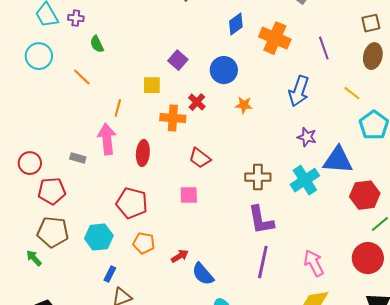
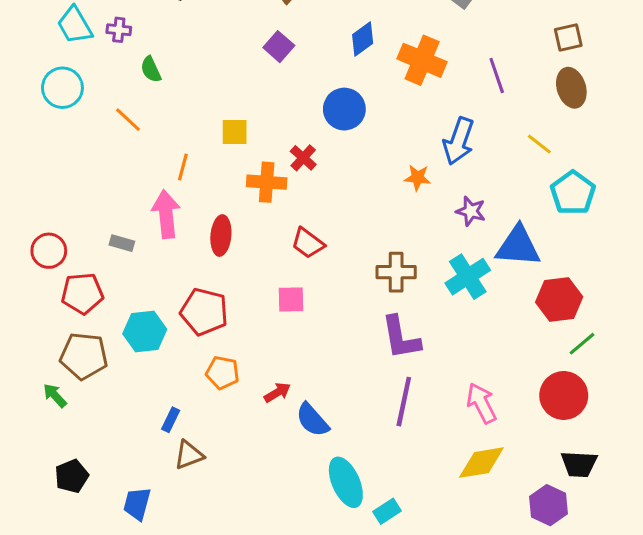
brown ellipse: (373, 56) -> (571, 88), turned -30
purple square: (178, 60) -> (279, 47), moved
orange star: (244, 105) -> (417, 178), moved
cyan hexagon: (99, 237) -> (145, 331), moved

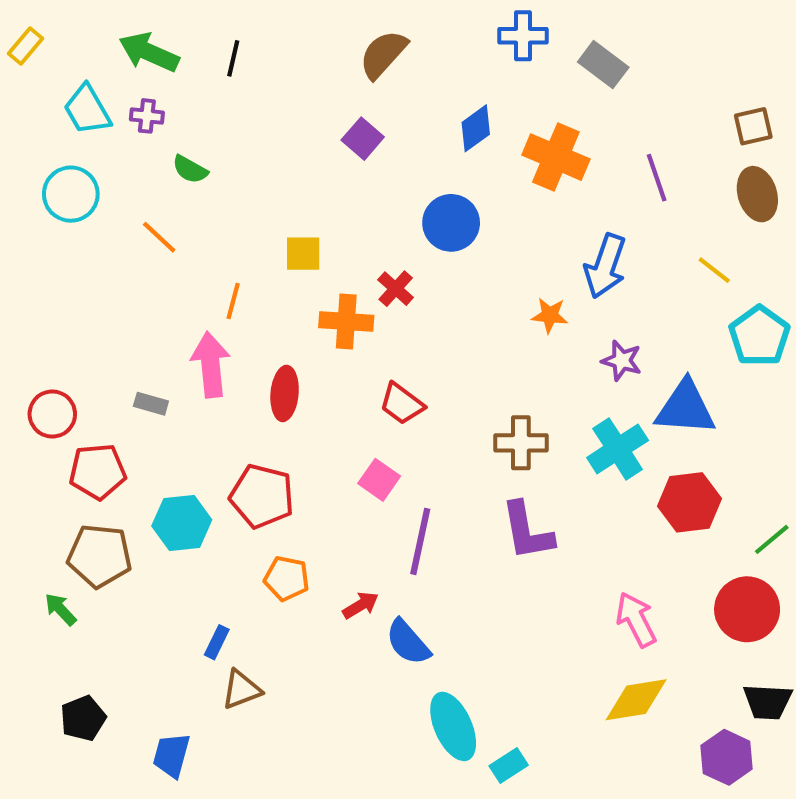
green semicircle: (151, 69) -> (190, 169), turned -36
pink square: (291, 299) -> (379, 480), turned 36
red hexagon: (559, 299) -> (690, 502), moved
purple line: (404, 402) -> (420, 541), moved

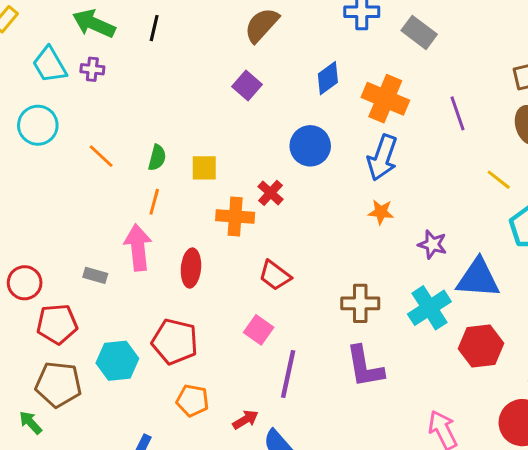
green semicircle: (190, 169) -> (157, 158), moved, turned -105
blue arrow: (605, 266) -> (382, 158), moved

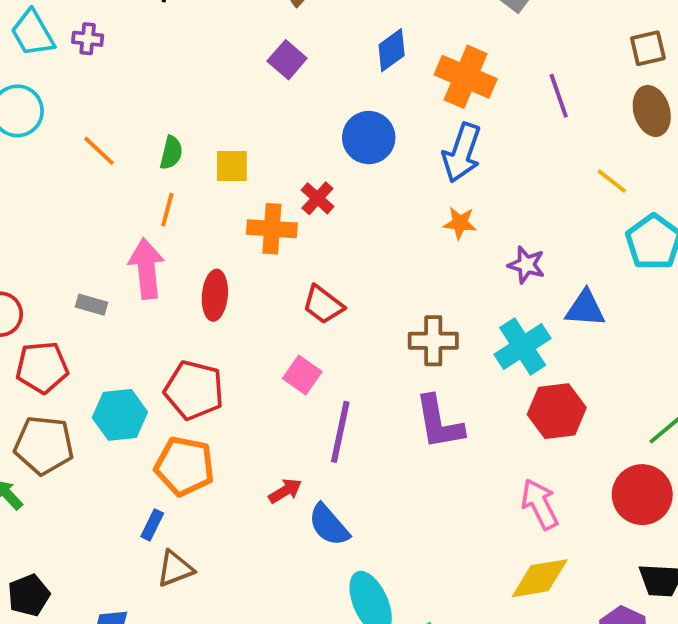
blue triangle: (478, 278) -> (585, 308), size x0.7
red hexagon: (481, 346) -> (557, 411), moved
orange pentagon: (192, 401) -> (184, 466), moved, size x1.4

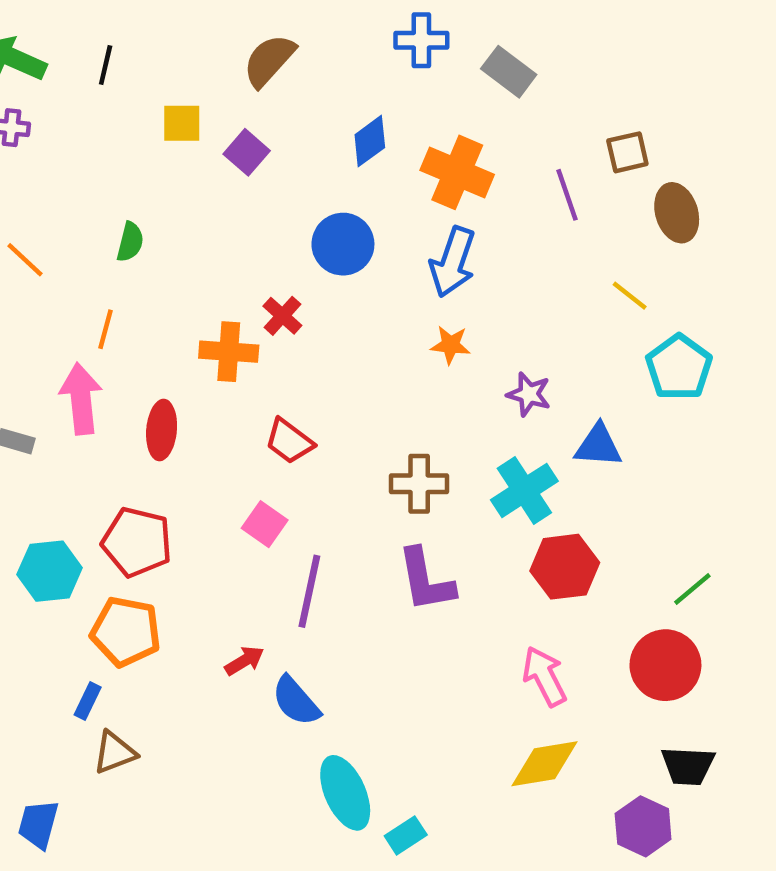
brown square: (648, 48) -> (627, 152), moved
green semicircle: (171, 153) -> (130, 242), moved
yellow square: (232, 166) -> (182, 123), moved

